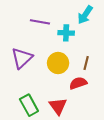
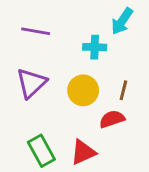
purple line: (40, 22) -> (36, 31), moved
red triangle: (58, 106) -> (83, 152), turned 42

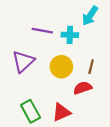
purple line: (36, 31) -> (42, 31), moved

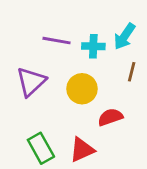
cyan arrow: (90, 16) -> (124, 36), moved
brown line: (91, 67) -> (132, 72), moved

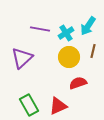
cyan cross: (93, 46) -> (66, 33), turned -35
yellow circle: (82, 89) -> (69, 57), moved

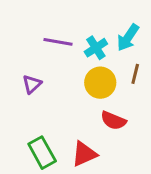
purple triangle: (22, 58) -> (32, 84), size x0.6
red semicircle: (78, 83) -> (113, 120), turned -138

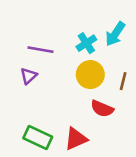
purple line: (58, 42) -> (40, 50), moved
brown line: (135, 74) -> (123, 81), moved
green rectangle: (42, 153) -> (38, 137), turned -36

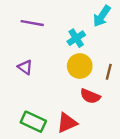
cyan arrow: (115, 34) -> (102, 16), moved
purple line: (40, 50) -> (32, 23), moved
purple triangle: (29, 76) -> (25, 67), turned -42

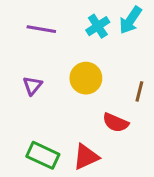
cyan cross: (76, 38) -> (98, 26), moved
yellow circle: (80, 66) -> (86, 78), moved
purple triangle: (25, 67) -> (32, 86), turned 35

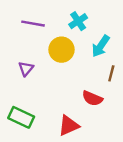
cyan arrow: (130, 20) -> (101, 46), moved
yellow circle: (86, 78) -> (62, 50), moved
green rectangle: (43, 155) -> (21, 117), moved

